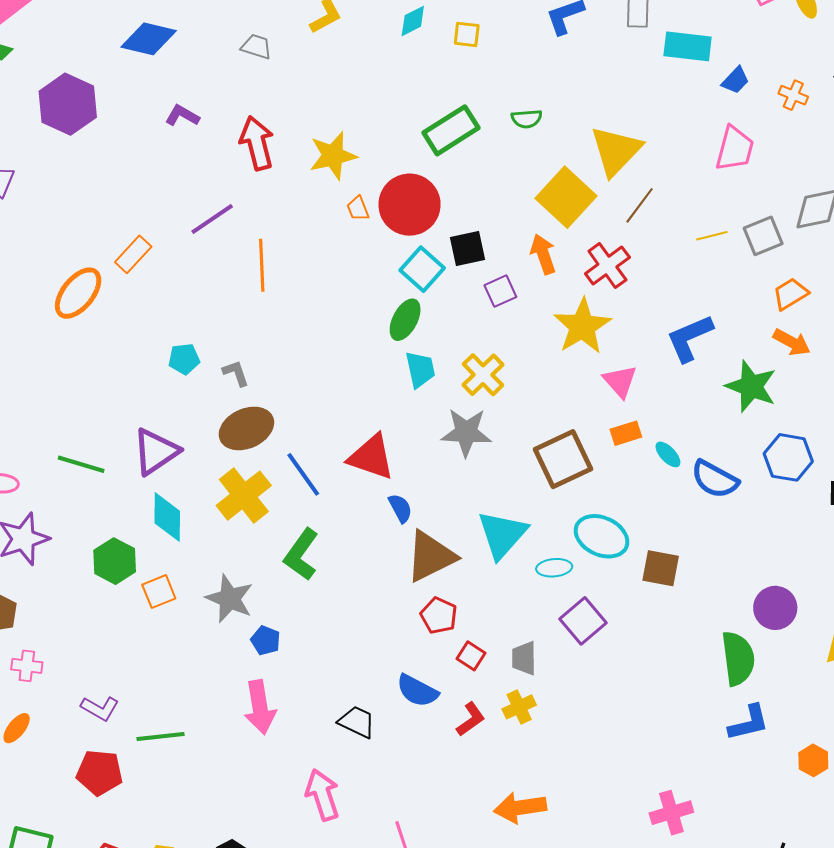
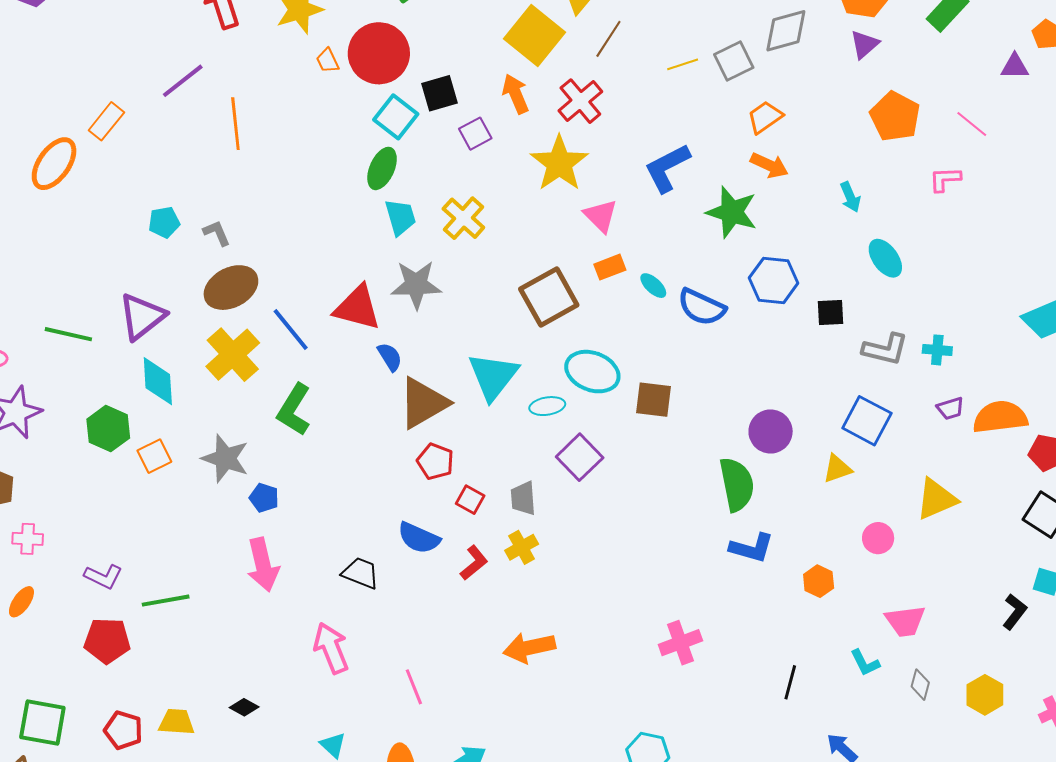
gray star: (466, 432) -> (416, 285), moved
blue L-shape: (749, 723) -> (752, 548), turned 33

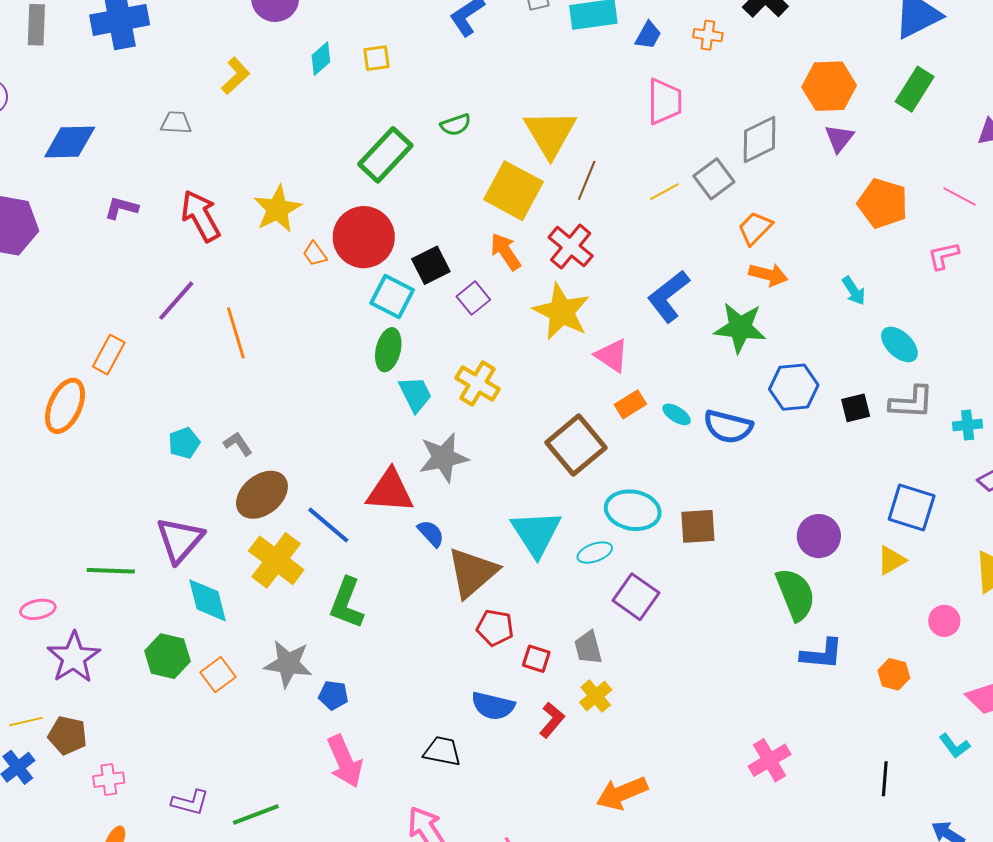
gray L-shape: (885, 349) -> (911, 402), moved

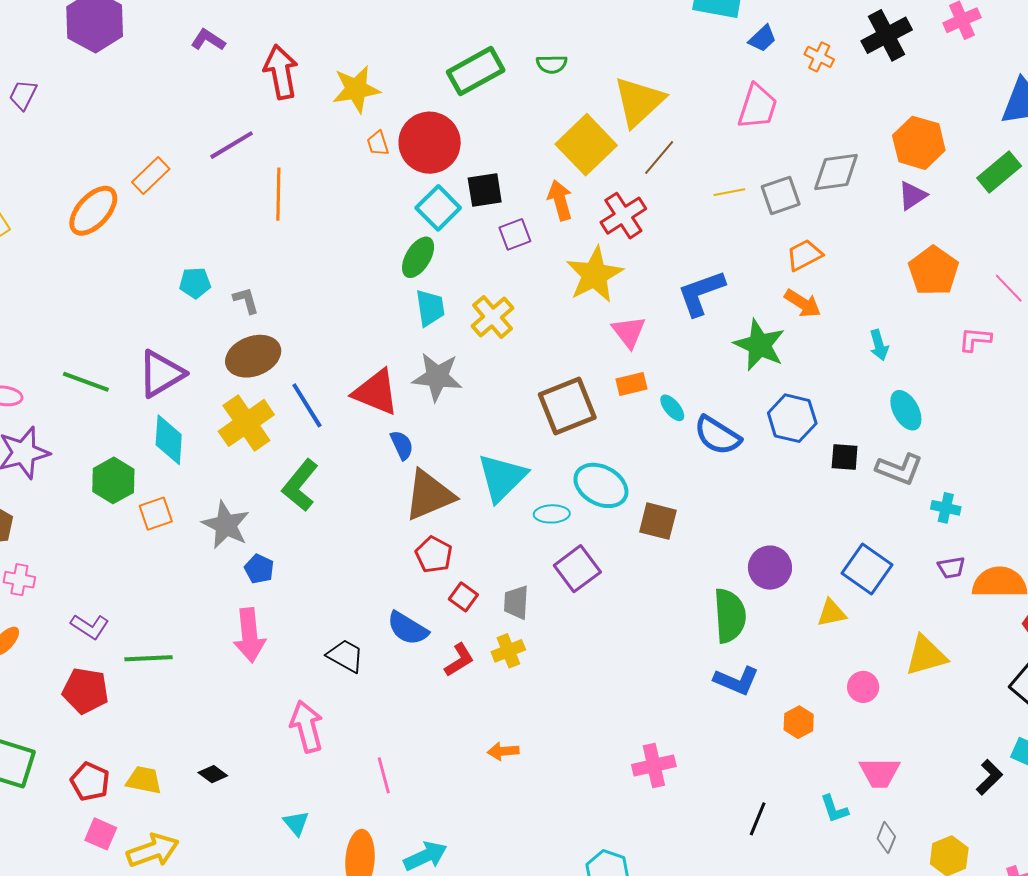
orange arrow: (622, 793) -> (503, 751), size x0.6

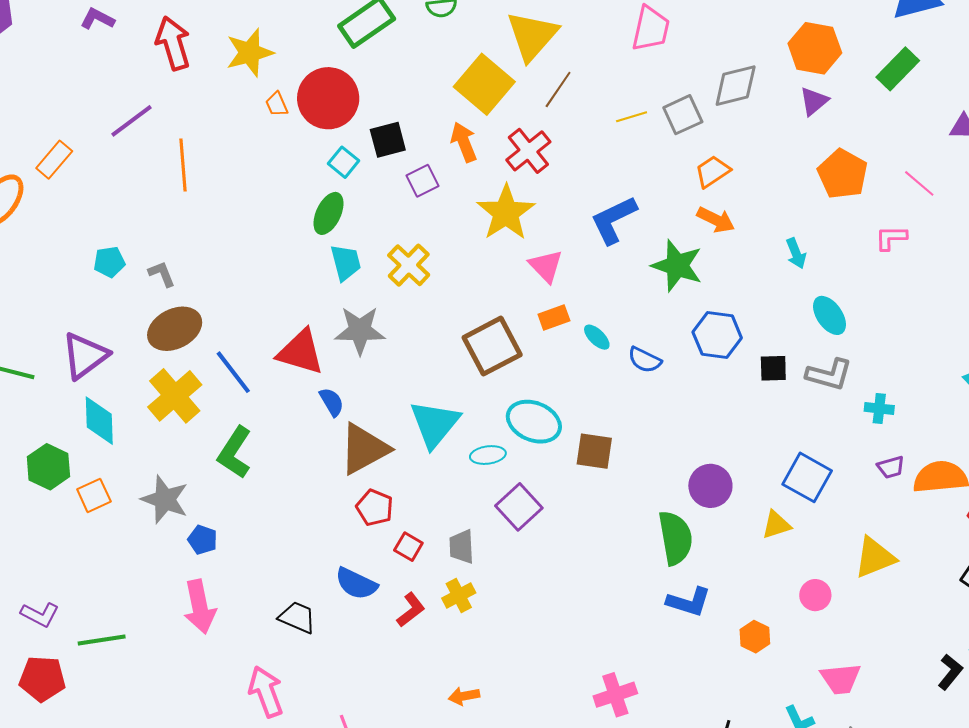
cyan square: (438, 208) -> (343, 162), size x0.7
blue semicircle: (717, 435) -> (645, 360), size x0.7

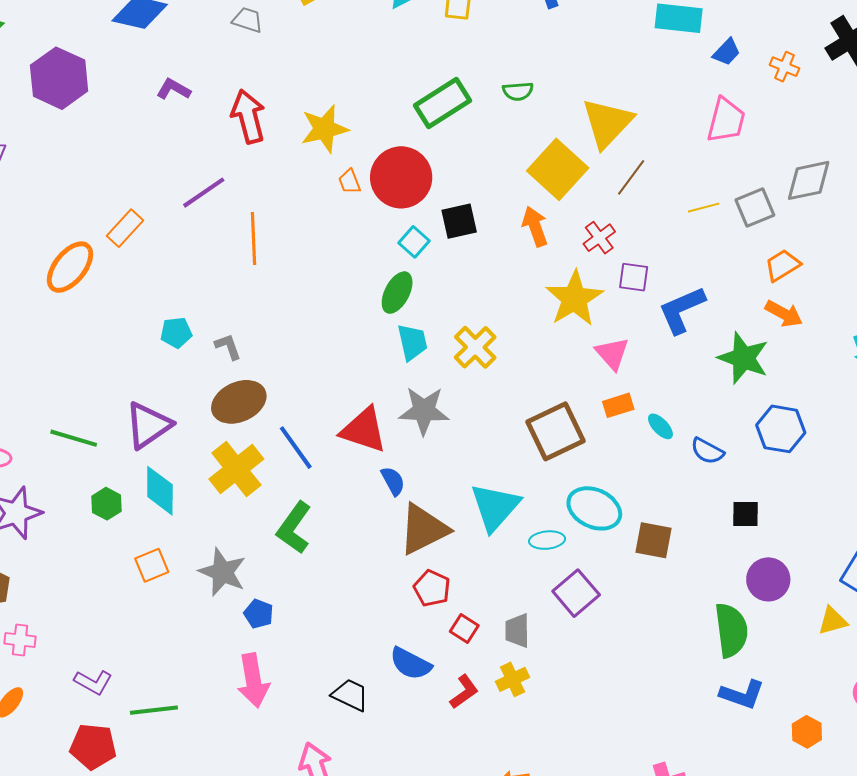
red cross: (528, 151) -> (599, 238), size x0.7
purple square: (423, 181) -> (634, 277), moved, turned 32
black square: (773, 368) -> (745, 514), moved
green hexagon: (48, 467) -> (106, 504), moved, size x0.7

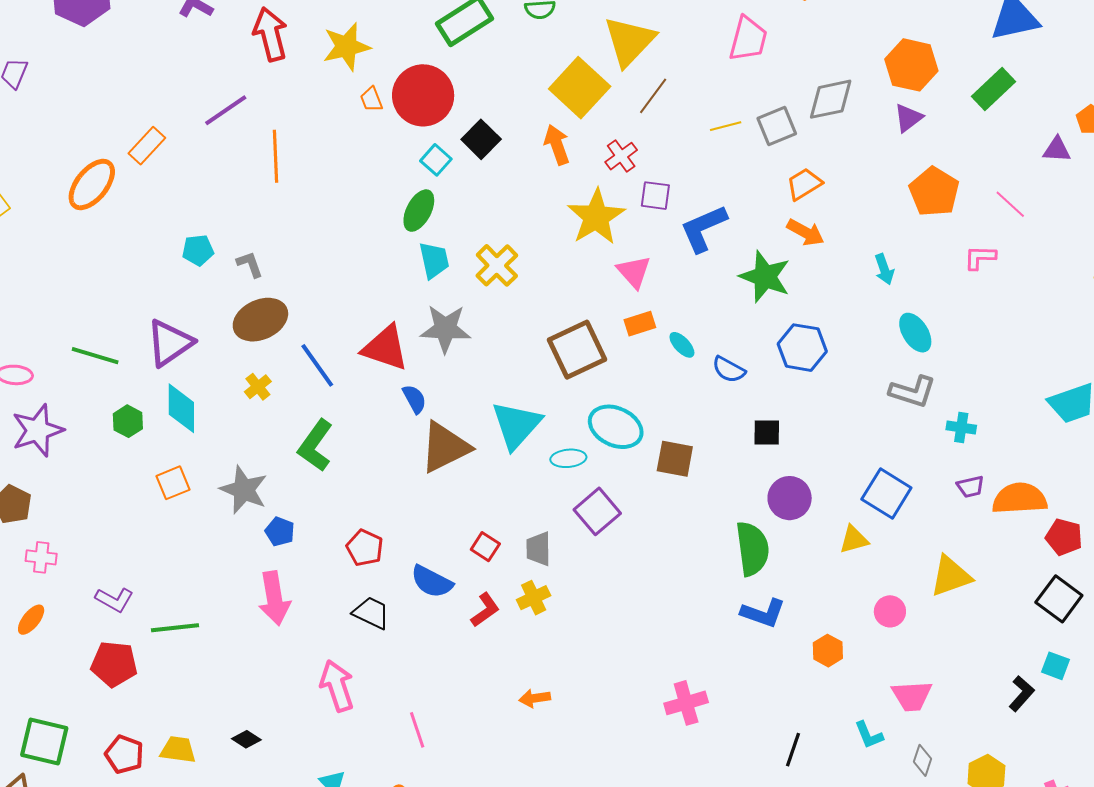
black square: (459, 221) -> (481, 139), turned -33
yellow cross: (236, 469) -> (258, 387), size x0.5
red pentagon: (432, 588) -> (365, 548), moved

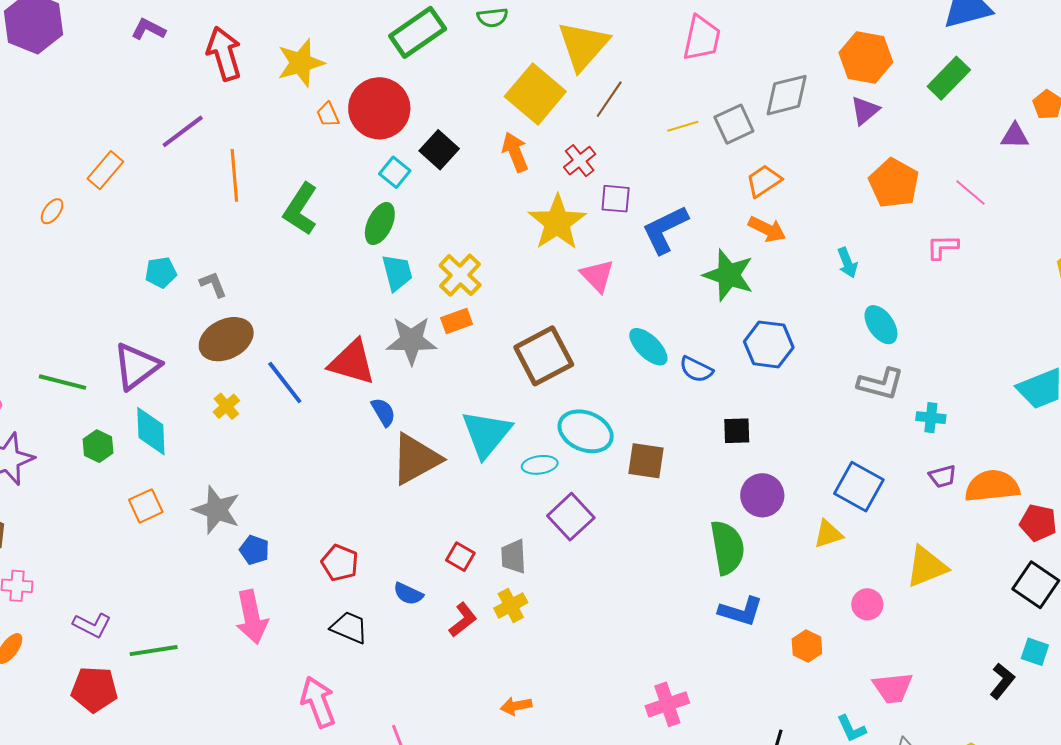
orange ellipse: (92, 185) -> (52, 211), size x0.5
orange rectangle: (640, 324) -> (457, 321), moved
cyan ellipse: (682, 345) -> (648, 347), size x1.5
green L-shape: (315, 446) -> (301, 209), moved
blue semicircle: (432, 582) -> (408, 594), size x0.7

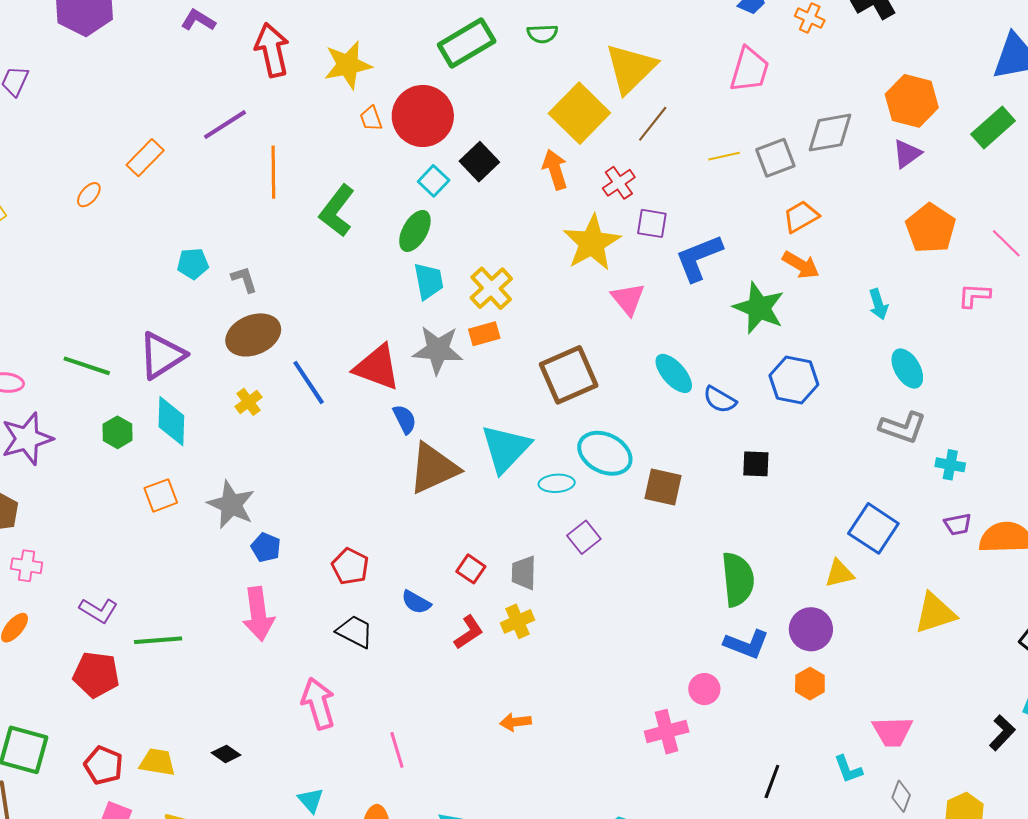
purple circle: (762, 495) -> (811, 629), moved
purple square: (571, 517) -> (584, 537), size x0.7
pink circle: (867, 604) -> (704, 689), moved

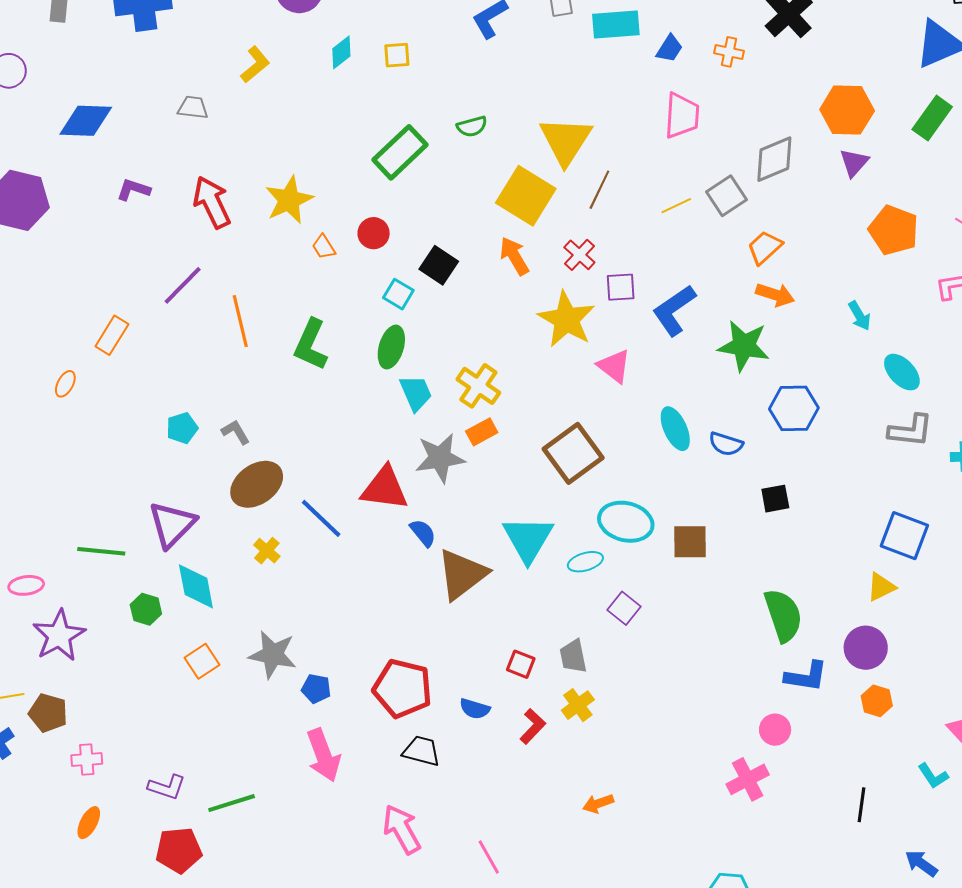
red circle: (423, 116) -> (374, 233), size x0.5
cyan ellipse: (674, 373) -> (675, 429), turned 30
red pentagon: (350, 566) -> (402, 688), size x1.6

